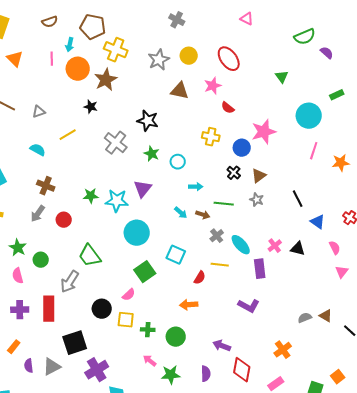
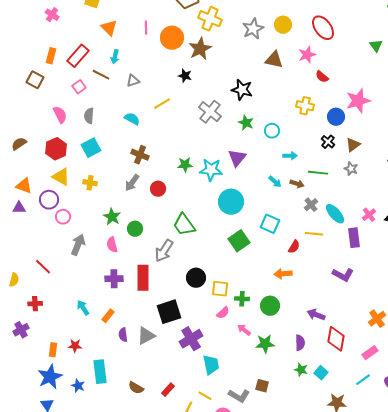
cyan arrow: (70, 45) -> (115, 57), moved
pink semicircle: (129, 295) -> (223, 313), moved

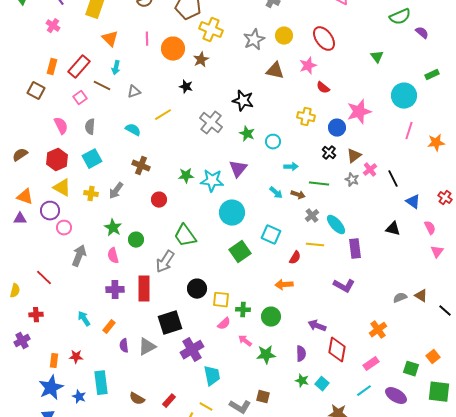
brown star: (200, 49) -> (201, 60), size x0.7
gray arrow: (132, 183) -> (116, 191), moved
pink cross: (369, 215) -> (370, 170), moved

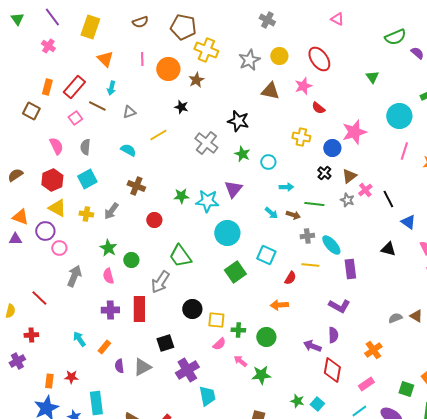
gray cross: (312, 216) -> (307, 236), turned 32
black square: (170, 323) -> (165, 343), size x0.7
purple semicircle: (301, 354) -> (333, 335), moved

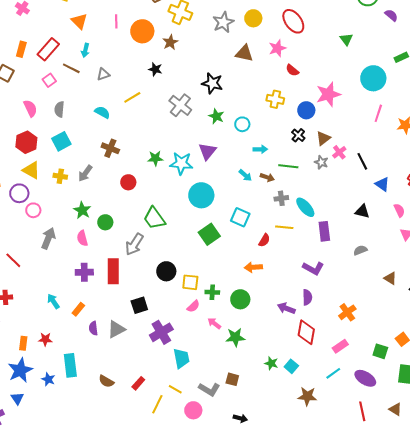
gray semicircle: (395, 318) -> (360, 250), moved

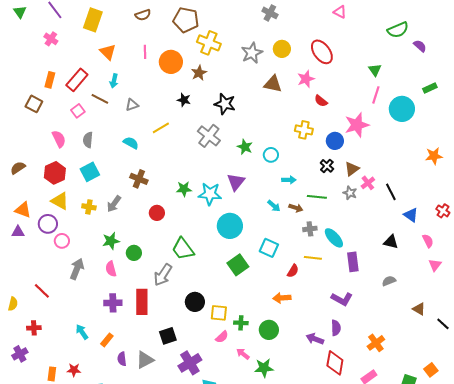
black star: (212, 83) -> (225, 104), moved
pink line: (378, 113) -> (376, 95), moved
green star: (82, 210) -> (111, 241), turned 30

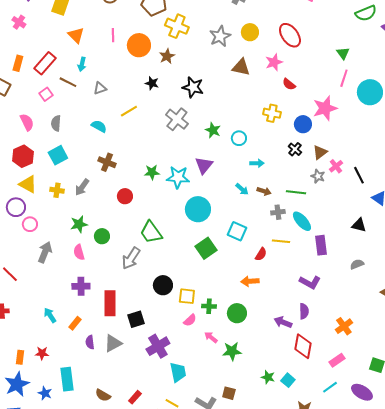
green line: (317, 197) -> (296, 192), moved
red rectangle: (142, 302) -> (110, 303), moved

